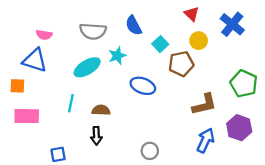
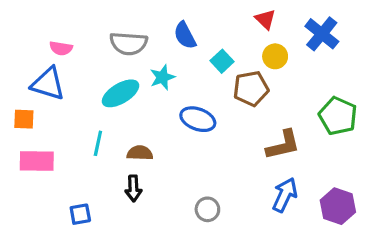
purple hexagon: (239, 128) -> (338, 206), moved

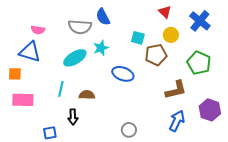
blue semicircle: (185, 35) -> (103, 17), moved
cyan square: (222, 61) -> (138, 38), turned -32
green pentagon: (338, 116) -> (199, 63), moved
black arrow: (133, 188) -> (73, 117), moved
purple hexagon: (338, 206) -> (210, 110), moved

